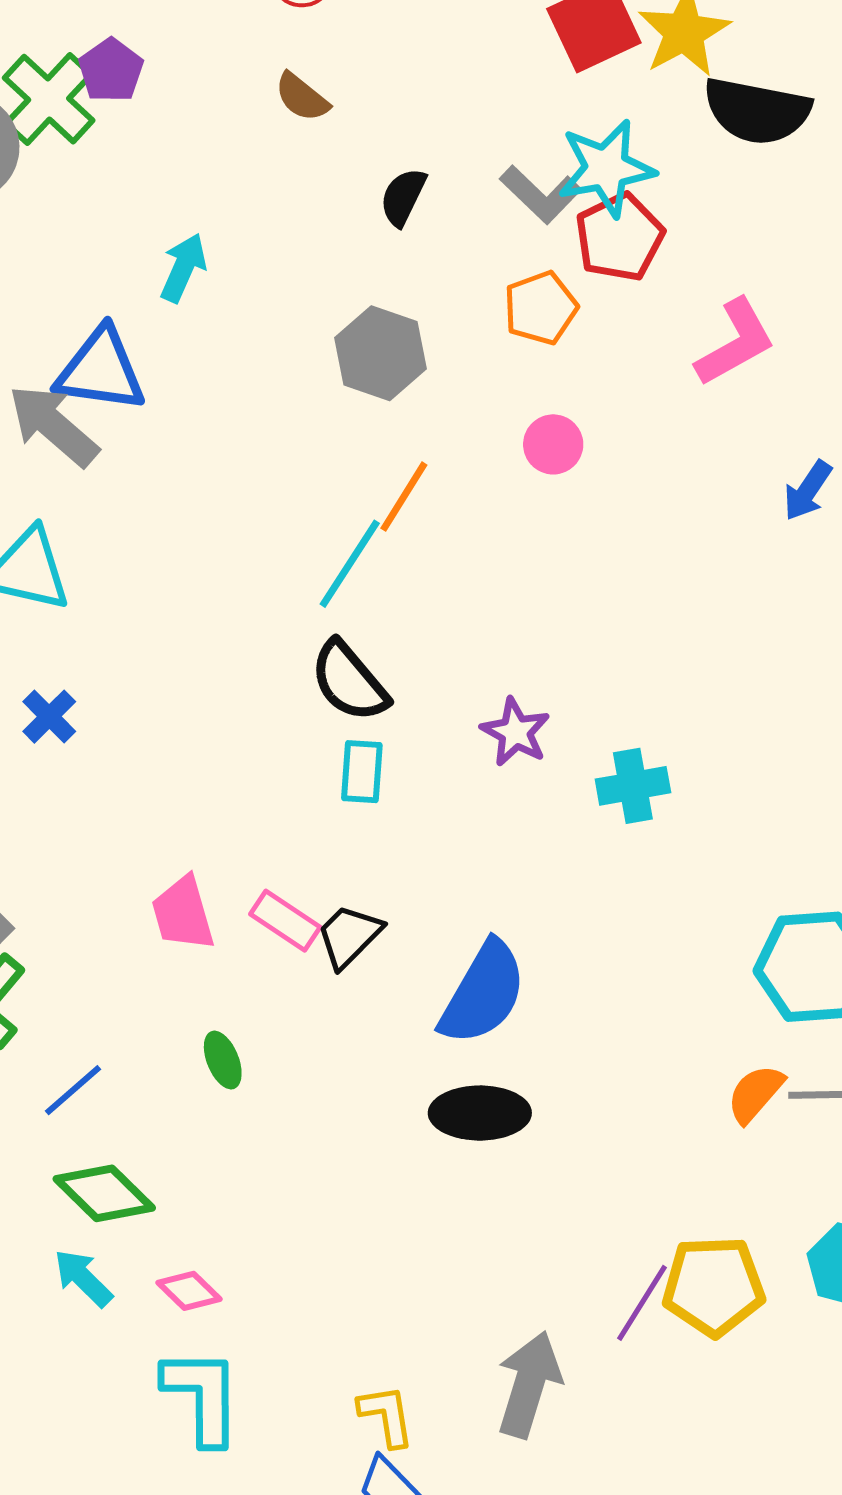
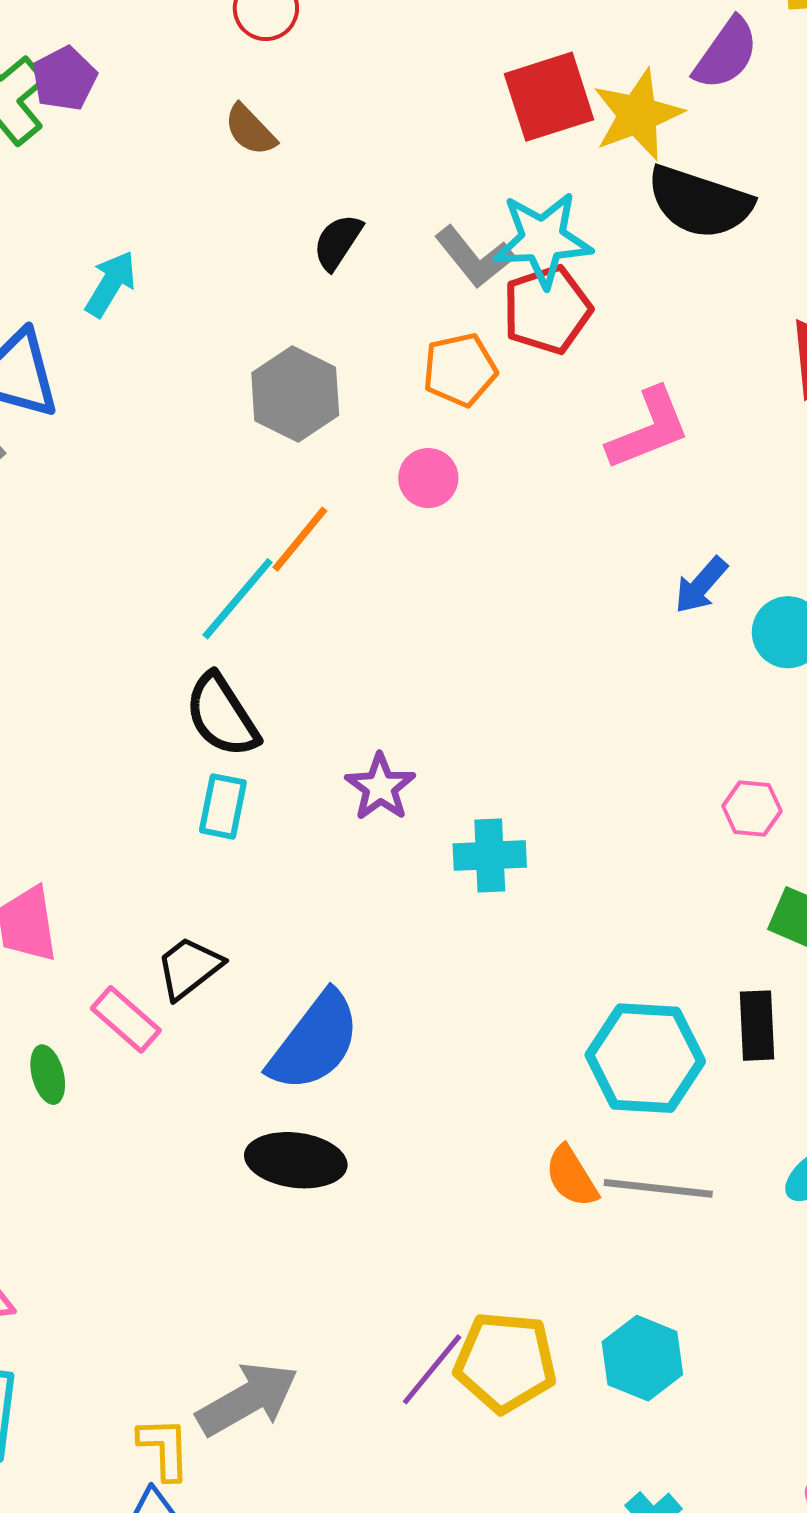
pink circle: (553, 444) -> (428, 478), moved
pink rectangle: (285, 921) -> (126, 1019), moved
orange semicircle: (755, 1094) -> (572, 1176), turned -80
gray arrow: (529, 1384) -> (247, 1399), moved, turned 36

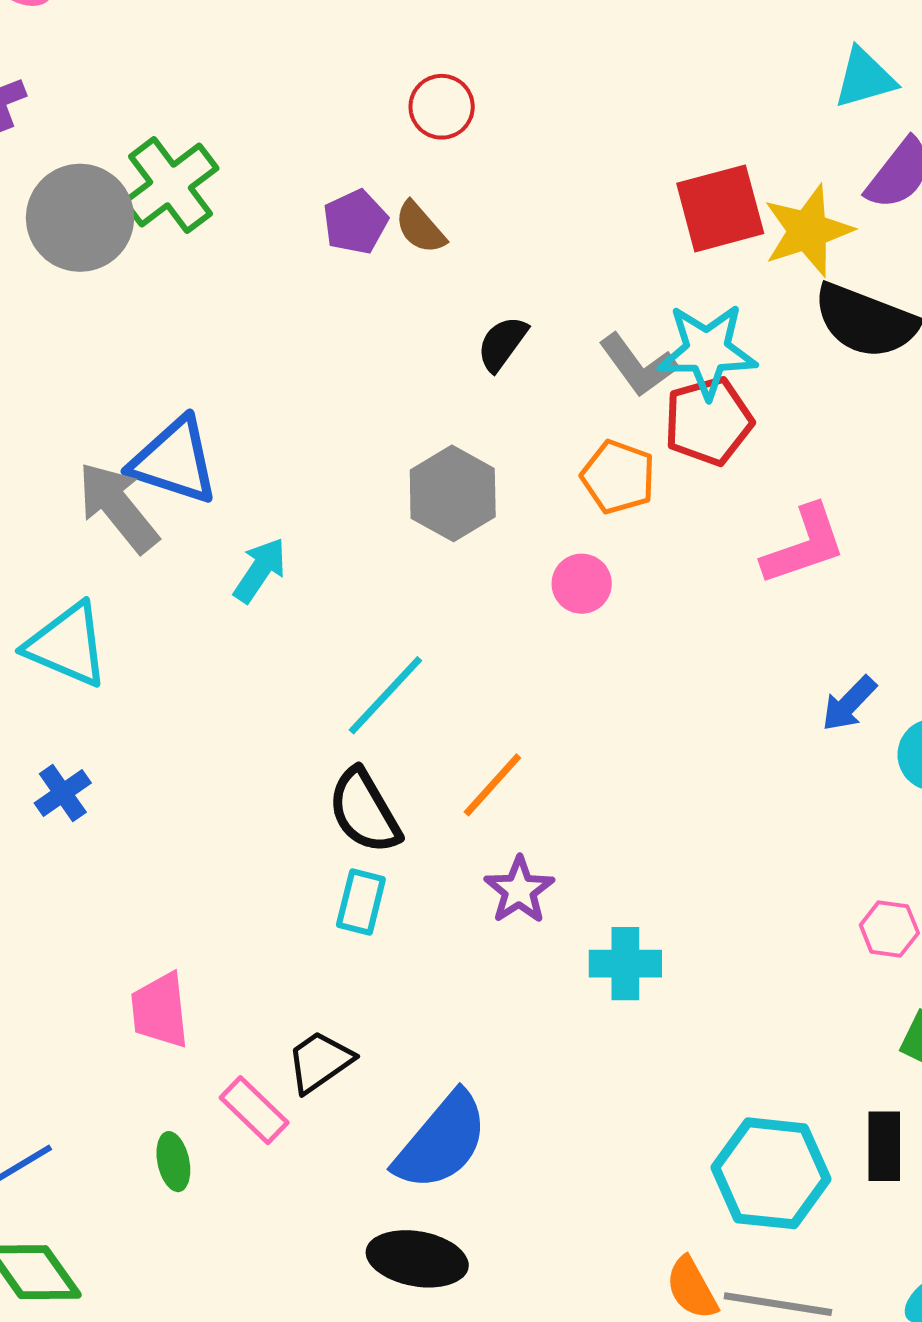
purple pentagon: (64, 79) -> (355, 222), moved
cyan arrow: (111, 284) -> (260, 570), moved
orange pentagon: (460, 370) -> (618, 477), turned 30
orange line: (300, 539) -> (492, 785), moved

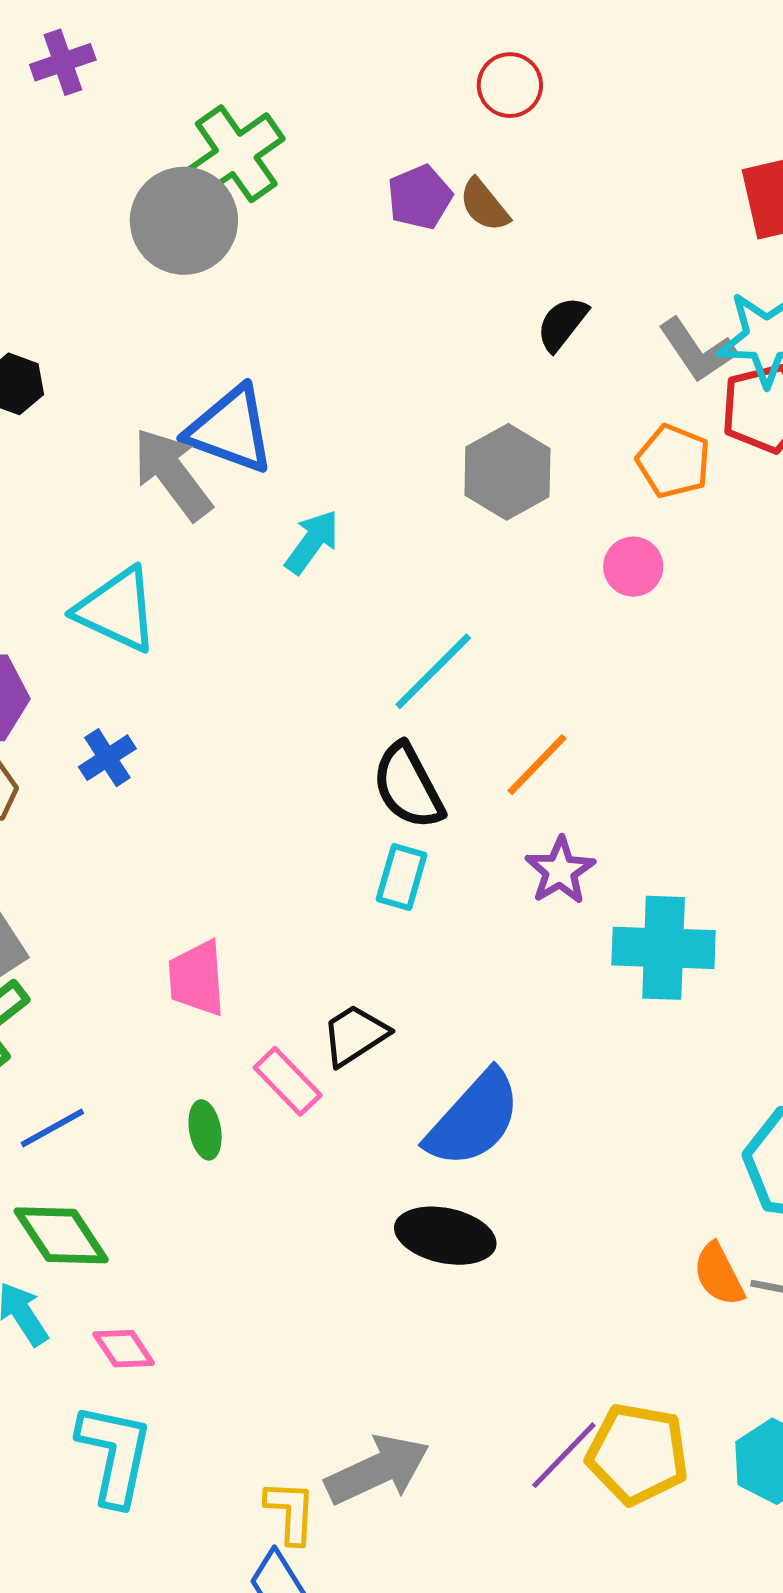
gray circle: (80, 218) -> (184, 221), moved
cyan cross: (625, 964) -> (664, 948), size x1.4

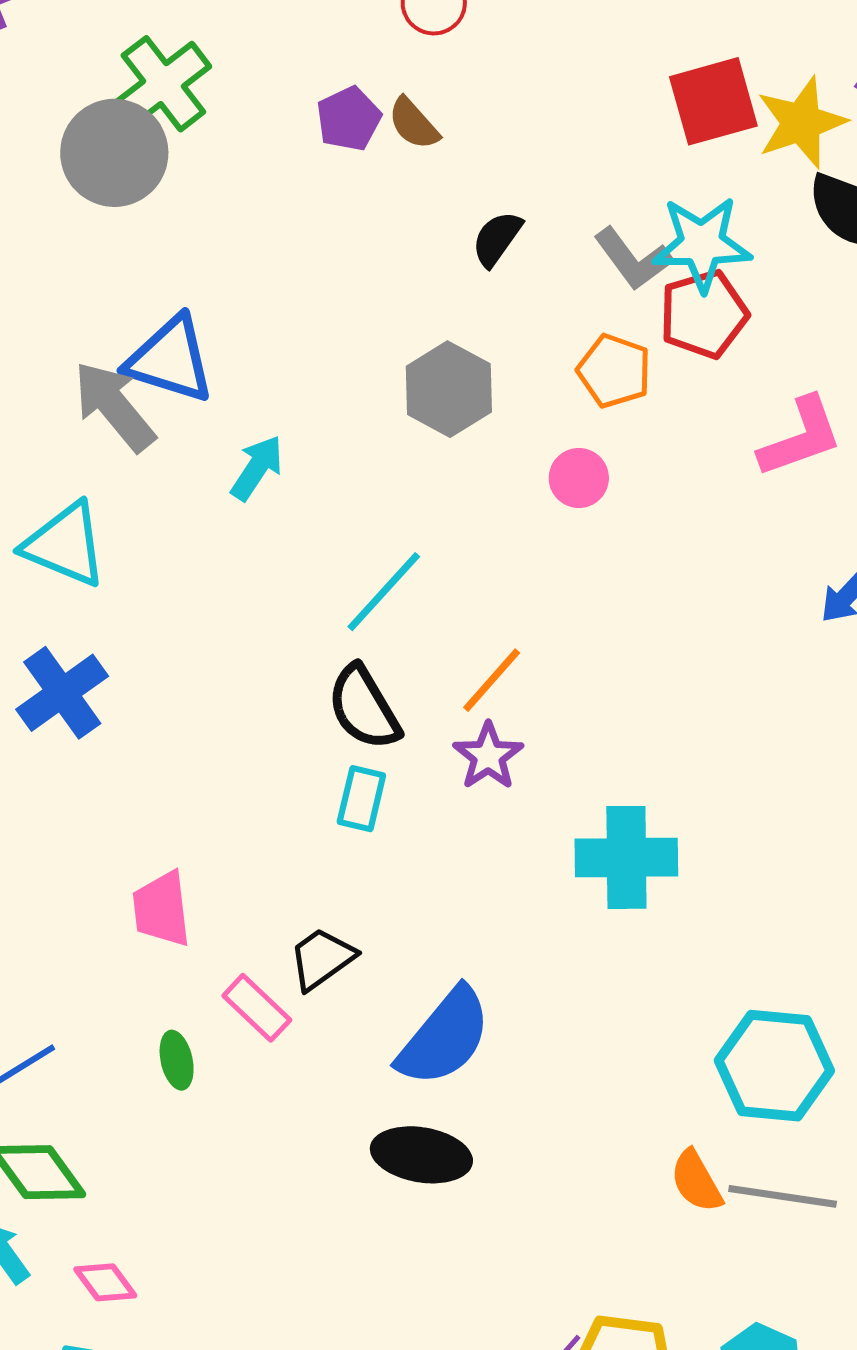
blue cross: (107, 758) -> (62, 693), size x1.6
purple star: (560, 871) -> (488, 756), moved

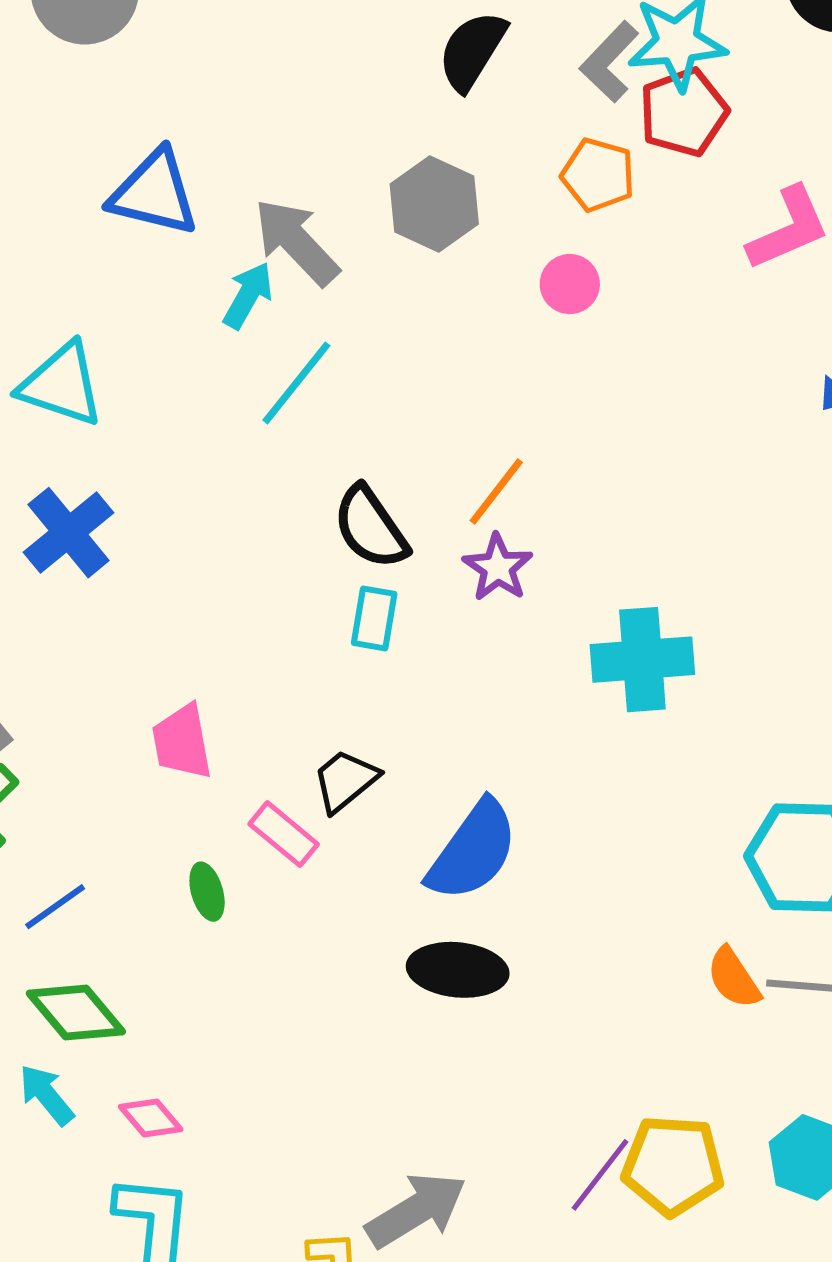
black semicircle: (497, 239) -> (472, 51), size x1.4
gray L-shape: (633, 259) -> (609, 62), turned 84
gray arrow: (114, 406) -> (296, 242), moved
cyan line: (384, 592) -> (296, 383), moved

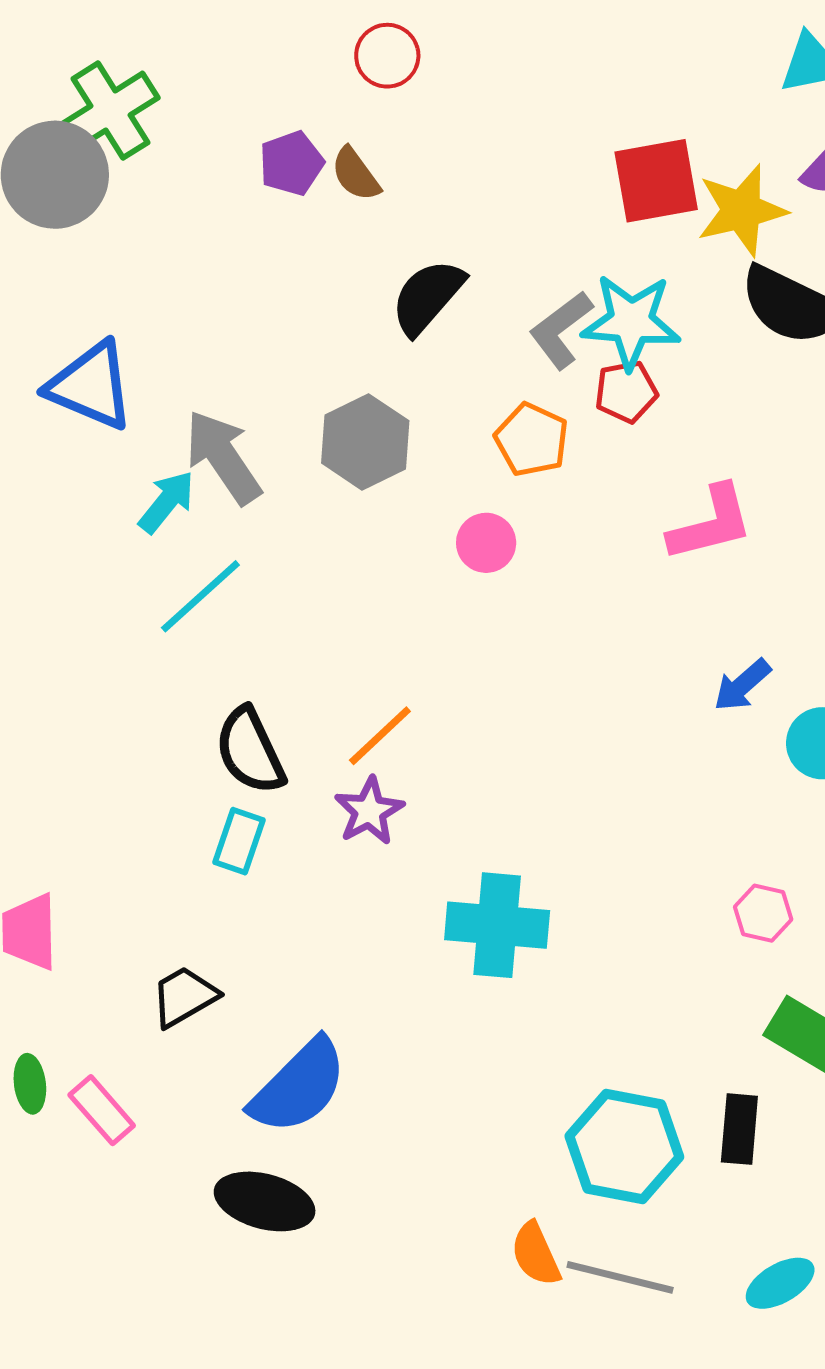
red pentagon: (684, 112) -> (626, 392), size x0.7
pink rectangle: (284, 834) -> (102, 1110), moved

